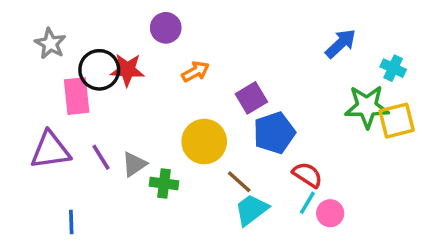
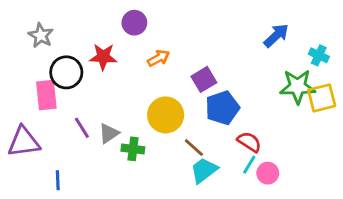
black circle: (99, 70) -> (66, 72), moved
pink rectangle: (77, 96) -> (46, 95), moved
purple triangle: (50, 150) -> (24, 142), moved

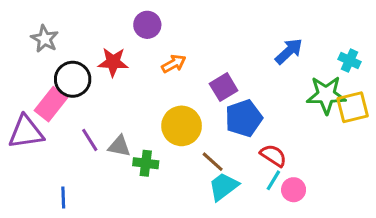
blue arrow: (276, 35) -> (289, 51), moved
pink rectangle: (46, 95) -> (51, 104), turned 44
gray triangle: (109, 133) -> (119, 146), turned 45
purple triangle: (24, 142) -> (26, 132), moved

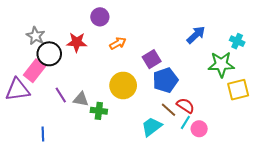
gray star: (45, 39) -> (35, 36), moved
yellow square: (353, 107) -> (238, 90), moved
brown line: (213, 162) -> (168, 110), moved

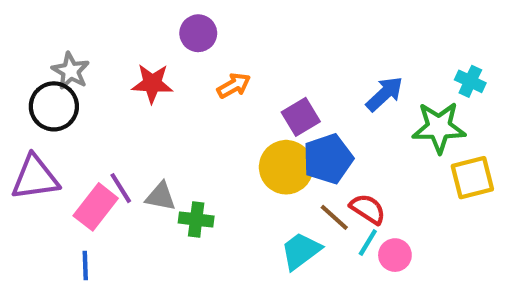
blue arrow: (196, 35) -> (384, 94), moved
black circle: (49, 54) -> (54, 106), moved
pink rectangle: (34, 71) -> (96, 207), moved
yellow circle: (123, 85) -> (286, 167), moved

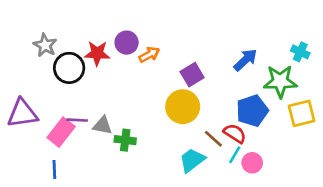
purple circle: (198, 33) -> (127, 43), moved
black circle: (54, 106) -> (69, 68), moved
blue pentagon: (328, 159) -> (252, 111), moved
purple line: (121, 188) -> (77, 120), turned -55

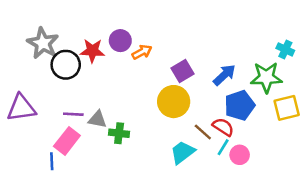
gray star: (45, 45) -> (43, 43), size x1.4
blue arrow: (245, 60) -> (224, 75), moved
pink rectangle: (61, 132) -> (67, 141), moved

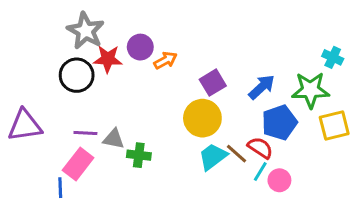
gray star: (43, 43) -> (85, 31), moved
cyan trapezoid: (182, 152) -> (213, 157), moved

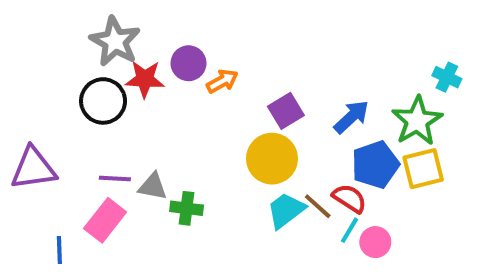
green star: (311, 90) -> (417, 121), turned -30
yellow square: (334, 126) -> (423, 169), moved
blue line: (60, 188) -> (59, 250), moved

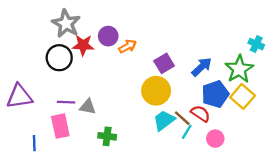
yellow square: (423, 169) -> (243, 96), turned -35
green cross: (187, 208) -> (107, 136), moved
pink rectangle: (105, 220) -> (60, 126), turned -50
cyan line: (349, 230) -> (187, 132), moved

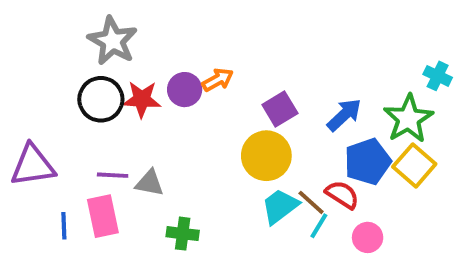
purple circle: (108, 36) -> (185, 90), moved
red star: (83, 45) -> (142, 99), moved
blue line: (34, 143) -> (64, 226), moved

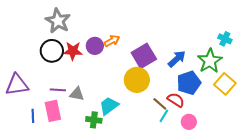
purple square: (280, 109) -> (144, 56), size x1.4
yellow square: (414, 165) -> (225, 84), moved
cyan trapezoid: (280, 206) -> (109, 106), moved

